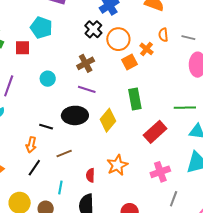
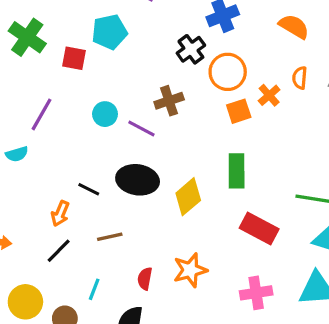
cyan pentagon: (41, 28) -> (109, 32), turned 30
purple line: (87, 89) -> (141, 128), moved
red rectangle: (155, 132) -> (259, 228), turned 60

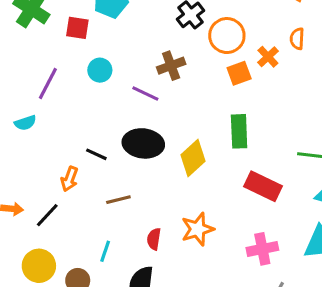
cyan circle: (105, 114) -> (100, 70), moved
black line: (59, 251) -> (47, 215), moved

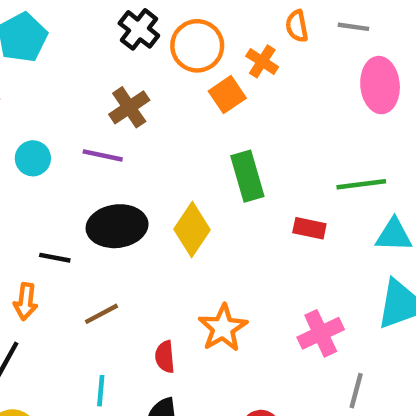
cyan circle: (100, 70) -> (33, 158), moved
red rectangle: (263, 186) -> (309, 228), moved, size x0.6

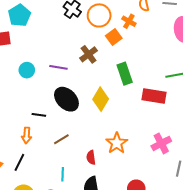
brown cross: (129, 107) -> (89, 54), moved
black ellipse: (117, 226) -> (66, 99), turned 55
red rectangle: (309, 228) -> (154, 96), size x1.6

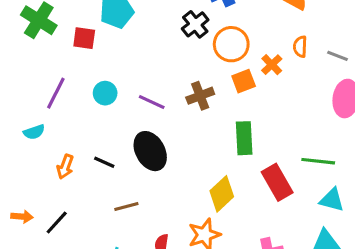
red rectangle: (154, 96) -> (277, 182), turned 35
yellow diamond: (101, 99) -> (222, 194), moved
orange arrow: (27, 135) -> (65, 167), moved

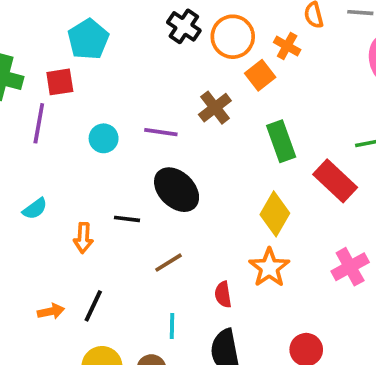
purple line: (56, 93) -> (39, 123), moved

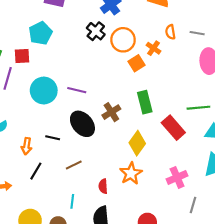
brown cross: (215, 108) -> (111, 112), moved
cyan circle: (104, 138) -> (44, 91), size x1.6
black line: (93, 306) -> (36, 171), moved

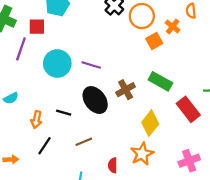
green rectangle: (145, 102) -> (160, 81), turned -50

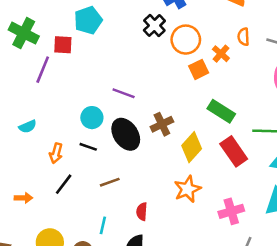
cyan circle: (57, 63) -> (92, 118), moved, size x0.7
green rectangle: (160, 81) -> (221, 111), moved
yellow diamond: (150, 123) -> (192, 147), moved
orange star: (142, 154) -> (187, 189), moved

